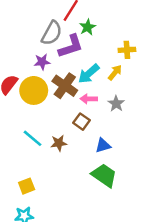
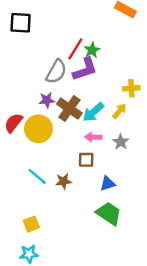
green star: (87, 27) -> (92, 50), moved
purple L-shape: (71, 46) -> (85, 69), moved
brown cross: (65, 86) -> (69, 109), moved
brown square: (82, 122) -> (86, 160), turned -35

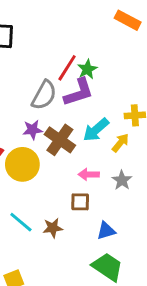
cyan arrow: (93, 112) -> (96, 130), moved

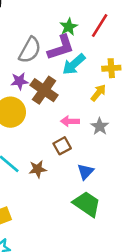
red line: (67, 68) -> (100, 25), moved
cyan arrow: (96, 130) -> (74, 64), moved
brown square: (80, 202) -> (62, 146), turned -30
blue triangle: (106, 231) -> (85, 172), turned -30

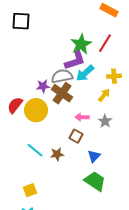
green star: (69, 27) -> (81, 44), size x1.5
gray semicircle: (30, 50) -> (62, 76), moved, turned -130
brown square: (62, 146) -> (76, 136), turned -32

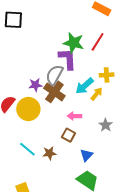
green star: (81, 44) -> (73, 43), turned -30
purple L-shape: (75, 60) -> (67, 59), turned -75
cyan arrow: (85, 73) -> (85, 86), moved
gray semicircle: (62, 76) -> (54, 75), turned -50
gray star: (105, 121) -> (106, 125), moved

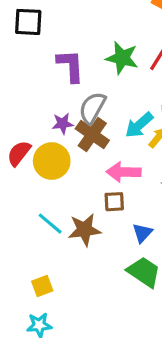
purple L-shape: (67, 59) -> (70, 66), moved
pink arrow: (74, 116) -> (124, 172), size x1.5
brown square: (68, 135) -> (114, 202), turned -32
brown star: (49, 153) -> (85, 230), size x1.5

